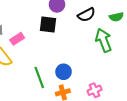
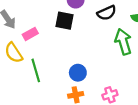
green line: (39, 77) -> (36, 70), moved

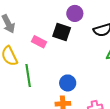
pink rectangle: (30, 34) -> (39, 42), moved, turned 48

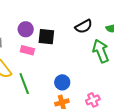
purple circle: (75, 13) -> (26, 29), moved

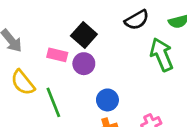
purple circle: (26, 29) -> (84, 64), moved
black square: (46, 37) -> (84, 35), turned 36

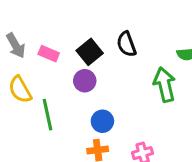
black semicircle: (137, 20) -> (126, 44), moved, turned 90
pink rectangle: (57, 55) -> (49, 54), moved

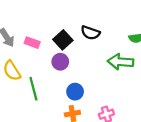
black semicircle: (126, 44) -> (90, 33), turned -48
green arrow: (165, 85) -> (121, 62), turned -70

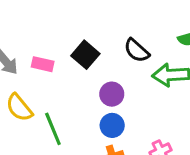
black semicircle: (90, 33) -> (137, 51), moved, turned 30
purple circle: (60, 62) -> (112, 94), moved

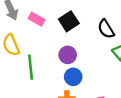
purple circle: (112, 94) -> (68, 55), moved

